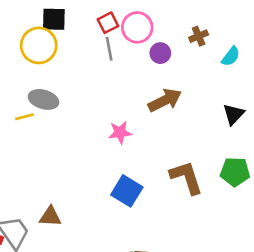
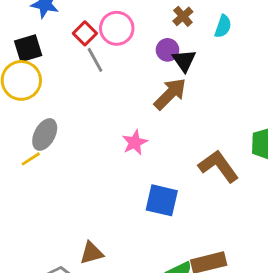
purple circle: (160, 53) -> (168, 50), moved
gray ellipse: (44, 99) -> (45, 134), turned -60
black triangle: (234, 114) -> (184, 61), moved

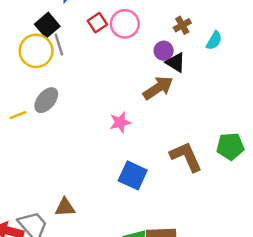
black square: (28, 48) -> (47, 25), turned -35
gray line: (95, 60) -> (59, 44), moved
black triangle: (184, 61) -> (176, 62), turned -35
yellow line: (31, 159) -> (18, 115), moved

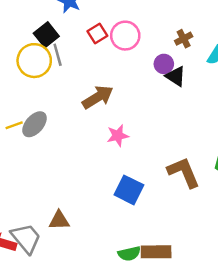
brown arrow: (158, 88) -> (98, 97), moved
gray ellipse: (46, 100) -> (35, 124), moved

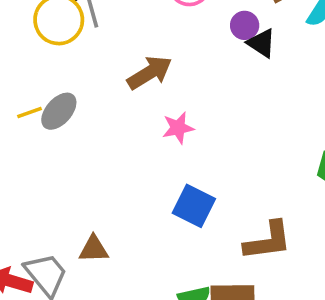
brown L-shape: (184, 172) -> (268, 241), moved, turned 105

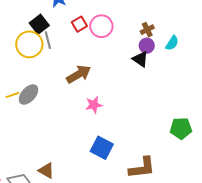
purple circle: (245, 25) -> (147, 46), moved
brown triangle: (94, 249) -> (46, 171), turned 30

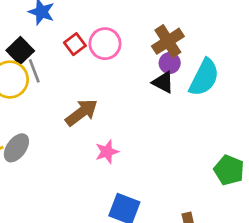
brown cross: (147, 30) -> (168, 41), size x1.6
cyan semicircle: (172, 43) -> (204, 77), moved, size x1.8
green pentagon: (181, 128) -> (229, 170), turned 30

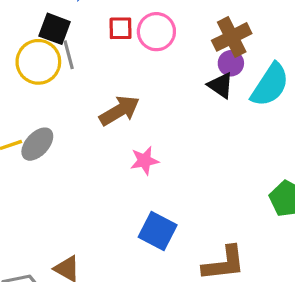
red square: (75, 44) -> (121, 28), turned 30
black square: (20, 51) -> (55, 29), turned -32

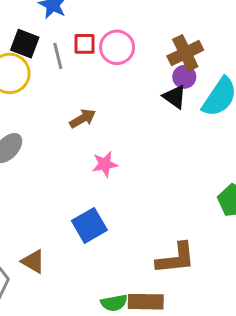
gray line: (69, 55) -> (58, 56), moved
brown arrow: (119, 111) -> (83, 119), size x0.7
blue square: (158, 231) -> (89, 225), moved, turned 32

